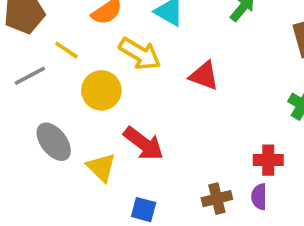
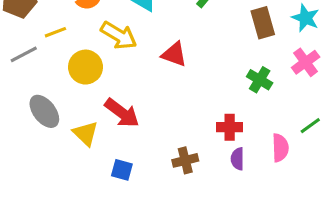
yellow line: (67, 50) -> (55, 32), turned -55
purple semicircle: (259, 197) -> (237, 159), moved

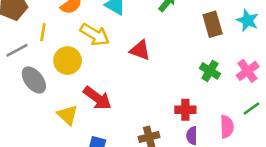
yellow line: (55, 32) -> (43, 32), turned -60
pink cross: (306, 62) -> (248, 71), moved
gray ellipse: (44, 111) -> (34, 80), moved

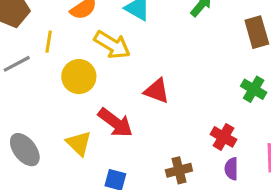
red triangle: (140, 50) -> (157, 91), moved
gray ellipse: (34, 80) -> (25, 150), moved
red cross: (185, 110) -> (223, 137), turned 30

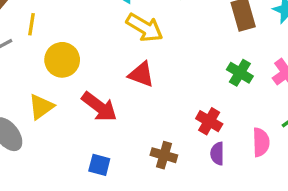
yellow arrow: (112, 45) -> (145, 28), moved
yellow triangle: (79, 143) -> (41, 107), moved, turned 40
brown cross: (179, 170) -> (164, 155), turned 30

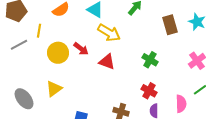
green cross: (240, 73) -> (150, 60), moved
yellow triangle: (41, 107) -> (54, 89), moved
red arrow: (99, 107) -> (81, 49), moved, size x0.7

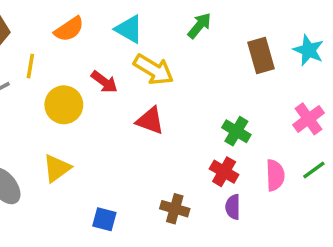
red arrow: (81, 49) -> (104, 82), moved
green cross: (150, 60) -> (236, 131), moved
pink semicircle: (181, 104) -> (275, 175), moved

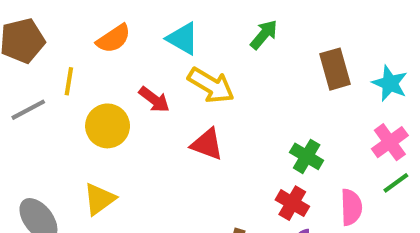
cyan star: (309, 50) -> (390, 83), moved
green line: (314, 170) -> (396, 183), moved

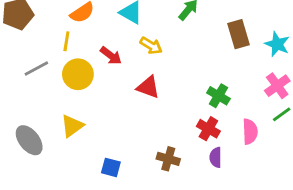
yellow line: (69, 81) -> (66, 41), moved
yellow arrow: (211, 85) -> (151, 46), size x0.7
gray line: (28, 110) -> (36, 68), moved

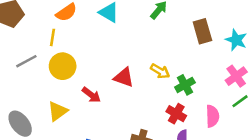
yellow arrow: (151, 46) -> (160, 71), moved
red arrow: (111, 56) -> (91, 95), moved
green cross: (218, 96) -> (185, 85), turned 30

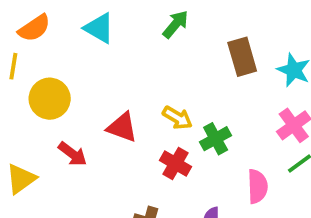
yellow circle: (63, 66) -> (50, 99), moved
red cross: (176, 114) -> (175, 163), moved

